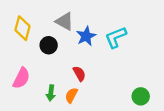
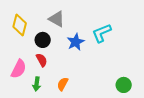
blue star: (86, 36) -> (76, 42), moved
red semicircle: (79, 74) -> (42, 60), moved
green arrow: (51, 93) -> (37, 84), moved

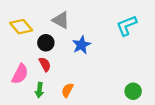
yellow diamond: (20, 25) -> (21, 27), turned -55
cyan L-shape: (102, 33) -> (127, 26), moved

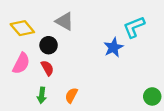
blue star: (81, 45) -> (113, 47), moved
pink semicircle: (20, 74) -> (21, 63), moved
green circle: (133, 91) -> (152, 96), moved

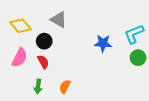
cyan L-shape: (134, 27) -> (134, 34), moved
blue star: (113, 47) -> (103, 43), turned 30
green circle: (152, 96) -> (138, 58), moved

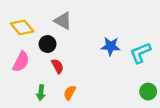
cyan L-shape: (134, 34) -> (140, 53), moved
green circle: (138, 58) -> (148, 92), moved
red semicircle: (43, 62) -> (57, 66), moved

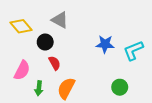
pink semicircle: (21, 62) -> (22, 70), moved
green circle: (148, 92) -> (120, 87), moved
orange semicircle: (70, 93) -> (66, 88), size x1.5

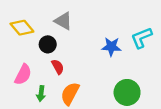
cyan L-shape: (133, 50) -> (142, 38), moved
green circle: (120, 87) -> (127, 92), size x1.5

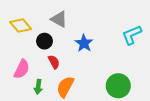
blue star: (111, 47) -> (84, 43), moved, turned 30

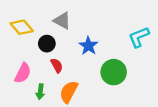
green circle: (118, 86) -> (114, 72), moved

